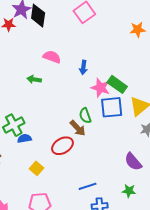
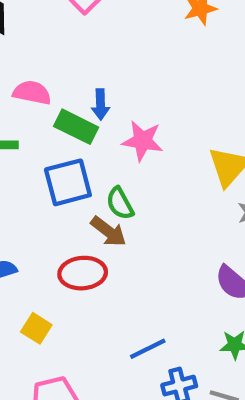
green rectangle: (117, 84) -> (76, 127), moved
blue square: (112, 107) -> (68, 182), moved
red ellipse: (62, 146) -> (83, 273), turned 35

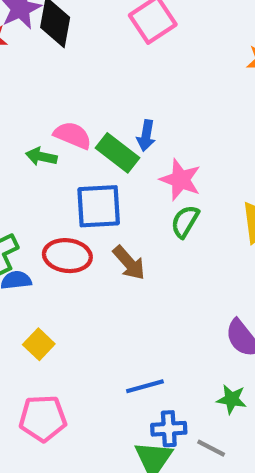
pink semicircle: (32, 93) -> (73, 135), moved
green semicircle: (120, 203) -> (185, 221), moved, turned 48
red ellipse: (83, 273) -> (67, 256), moved

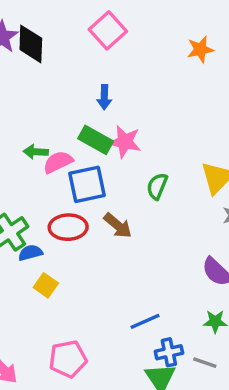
pink semicircle: (73, 135) -> (58, 162), moved, turned -40
blue arrow: (146, 136) -> (104, 97), moved
pink star: (180, 180) -> (125, 142), moved
yellow square: (39, 344) -> (46, 285), moved

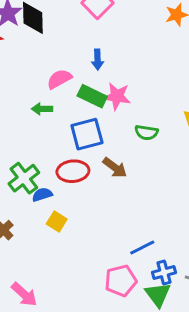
pink semicircle: (58, 162) -> (59, 79), moved
green semicircle: (157, 186) -> (146, 133), turned -100
pink pentagon: (68, 359) -> (121, 281), moved

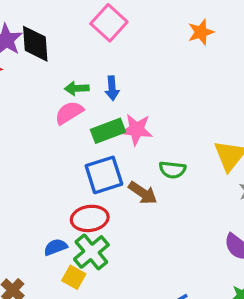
green rectangle: (92, 96) -> (108, 131), turned -44
green arrow: (42, 109) -> (77, 88), moved
brown arrow: (115, 168) -> (143, 193), moved
green cross: (24, 178) -> (91, 252), moved

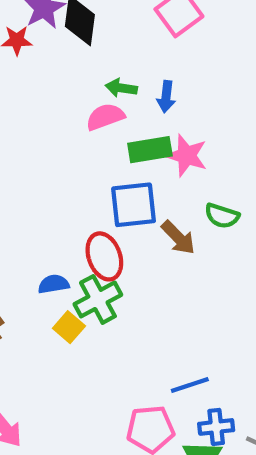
red ellipse: (90, 218) -> (104, 256), turned 66

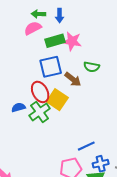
yellow square: (69, 327) -> (57, 100), moved, size x1.5

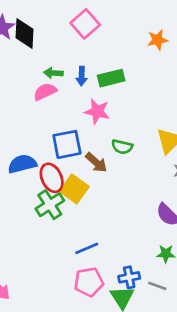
green rectangle: (55, 41) -> (111, 78), moved
blue semicircle: (18, 107) -> (22, 164), moved, size x1.5
blue line: (86, 146) -> (87, 248), moved

